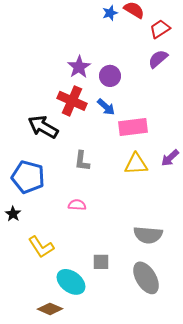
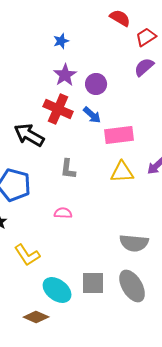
blue star: (110, 13) -> (61, 41), moved
gray square: (101, 262) -> (93, 283), moved, size x1.4

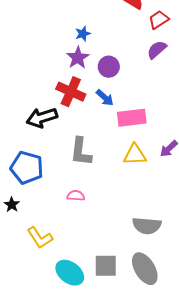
blue star: (61, 41) -> (83, 34), moved
black arrow: (29, 135) -> (42, 118), turned -48
gray L-shape: (68, 169) -> (81, 152), size x1.4

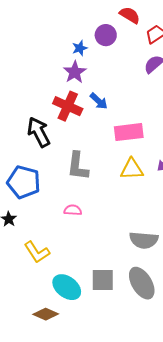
purple circle: (109, 67) -> (106, 35), moved
blue arrow: (105, 98) -> (99, 101), moved
black arrow: (42, 118) -> (39, 132), turned 80

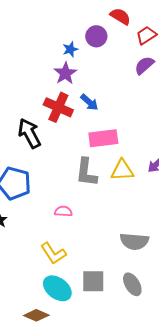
pink rectangle: (129, 132) -> (103, 138), moved
gray L-shape: (78, 166) -> (86, 172), moved
yellow L-shape: (37, 252) -> (53, 253), moved
gray ellipse: (142, 283) -> (132, 284), size x0.7

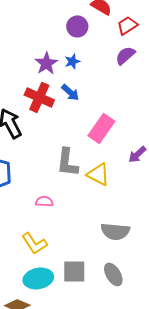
blue star: (70, 49) -> (72, 61), moved
pink rectangle: (103, 138) -> (101, 128), moved, turned -48
yellow triangle: (122, 170) -> (98, 174), moved, turned 30
cyan ellipse: (57, 288) -> (38, 278), turned -48

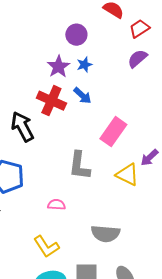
purple circle: (77, 26) -> (76, 35), moved
yellow triangle: (98, 174) -> (127, 175), moved
gray semicircle: (115, 231) -> (105, 234), moved

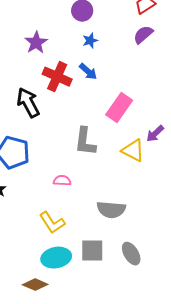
purple star: (58, 67) -> (36, 43), moved

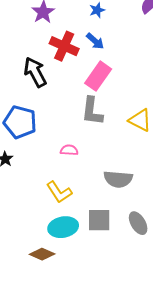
pink rectangle: (119, 108) -> (98, 76), moved

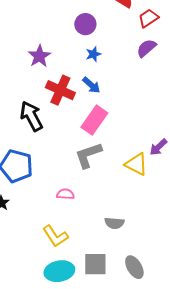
gray L-shape: (92, 111) -> (88, 155), turned 64
gray semicircle: (118, 179) -> (114, 223), size x0.7

